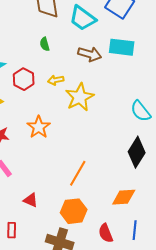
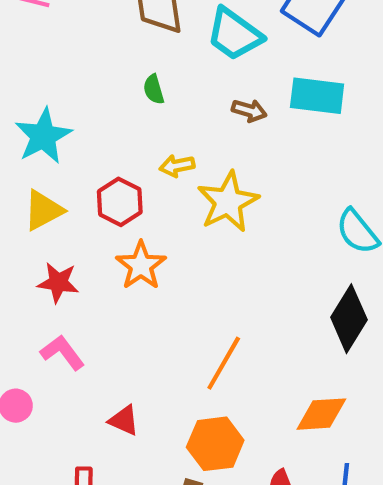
brown arrow: (90, 54) -> (249, 111), size x0.7
red hexagon: (24, 79) -> (120, 202), moved

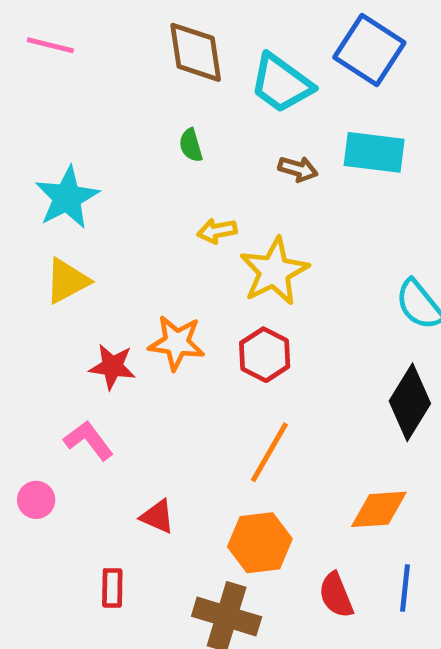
red hexagon: (120, 202) -> (265, 355), moved
orange star: (141, 266) -> (177, 343), turned -30
red star: (58, 282) -> (112, 367), moved

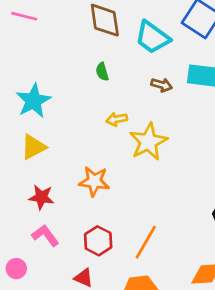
red hexagon: (265, 355) -> (98, 241), moved
red star: (112, 367) -> (41, 197), moved

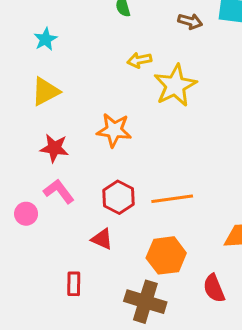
cyan star: (33, 101) -> (45, 39), size x0.6
orange line: (146, 242) -> (172, 199), turned 52
pink circle: (16, 269) -> (26, 214), moved

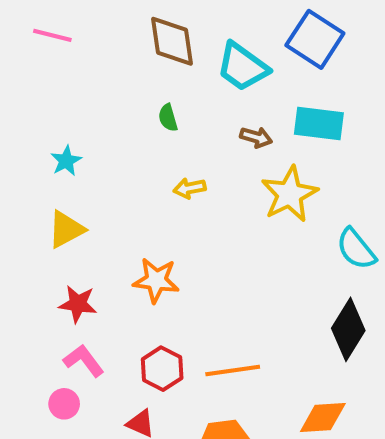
yellow star: (175, 85) -> (289, 194), moved
pink circle: (26, 214) -> (64, 404), moved

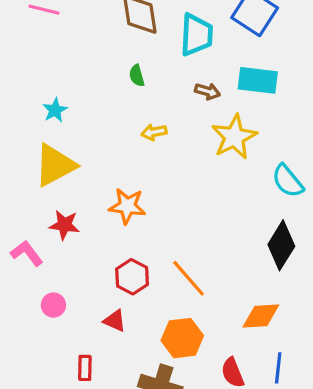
cyan trapezoid: (242, 67) -> (196, 35), turned -123
yellow triangle: (66, 229) -> (55, 165), size x1.4
pink L-shape: (84, 361) -> (27, 253), moved
orange line: (233, 371) -> (189, 278), turned 57

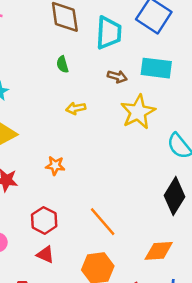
orange star: (127, 206) -> (55, 166), size x0.7
red hexagon: (132, 277) -> (44, 220), moved

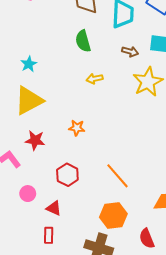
green semicircle: (62, 64) -> (83, 41), size x1.5
red triangle: (45, 255) -> (54, 208), moved

